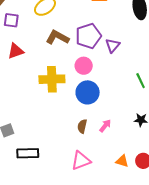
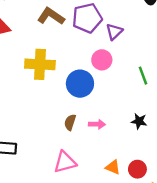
pink circle: (84, 66) -> (102, 60), moved
pink arrow: (105, 126) -> (97, 124), turned 48

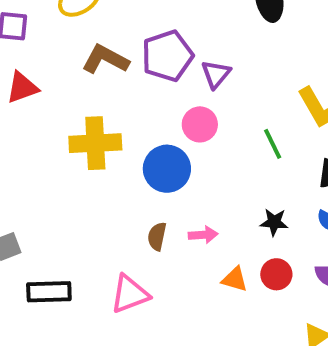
pink triangle: (65, 162) -> (130, 294), moved
orange triangle: (113, 167) -> (235, 279), moved
red circle: (137, 169) -> (276, 274), moved

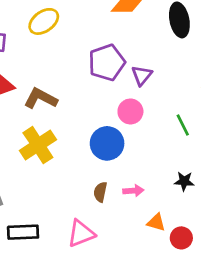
brown L-shape: (105, 59) -> (41, 98), moved
yellow cross: (95, 143) -> (38, 145), moved, turned -30
red circle: (276, 274) -> (181, 238), moved

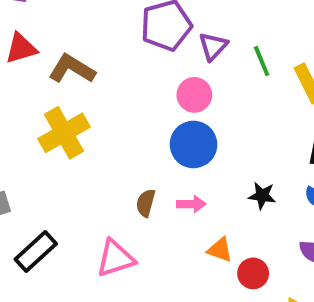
green line: (183, 125) -> (262, 61), moved
blue circle: (107, 143) -> (193, 144), moved
black rectangle: (23, 232) -> (36, 251), turned -44

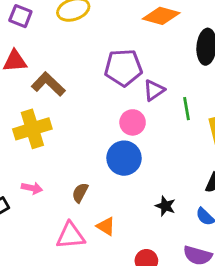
pink arrow: (191, 204) -> (32, 188), moved
orange triangle: (220, 250) -> (106, 226), moved
pink triangle: (115, 258) -> (70, 236), moved

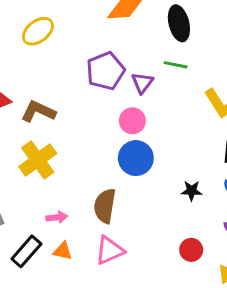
green line: (187, 109) -> (176, 65), moved, turned -50
brown semicircle: (80, 193) -> (105, 206), size x1.6
orange triangle: (106, 226) -> (63, 251), moved

